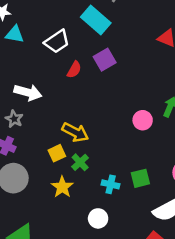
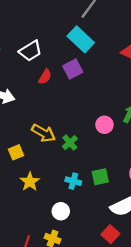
cyan rectangle: (96, 20) -> (81, 39), moved
yellow square: (57, 153) -> (16, 152), moved
green cross: (80, 162) -> (70, 143), moved

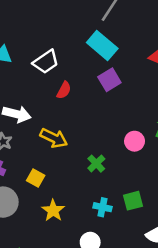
purple square: (73, 69) -> (109, 80), moved
yellow arrow: (44, 133) -> (54, 138), moved
yellow square: (16, 152) -> (36, 178), turned -35

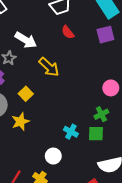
red semicircle: (64, 90) -> (68, 32), turned 96
green cross: (96, 164) -> (101, 114), moved
yellow star: (53, 210) -> (20, 122), moved

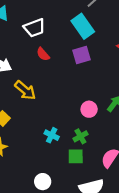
cyan cross: (71, 132) -> (52, 135), moved
white circle: (53, 156) -> (43, 182), moved

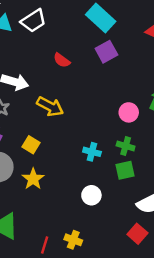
white trapezoid: (34, 28) -> (33, 21), moved
green cross: (80, 136) -> (126, 146), turned -32
white circle: (43, 182) -> (91, 195), moved

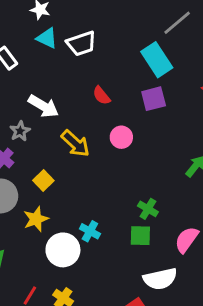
pink circle: (129, 112) -> (121, 137), moved
cyan cross: (92, 152) -> (90, 231), moved
white circle: (91, 195) -> (63, 250), moved, size x1.5

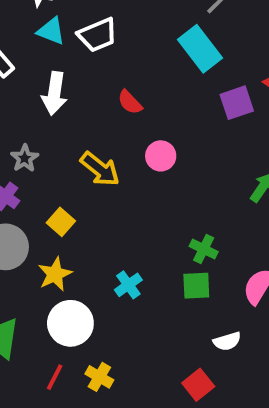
purple square: (154, 99) -> (237, 103), moved
white arrow: (43, 106) -> (54, 93), moved, turned 72
cyan cross: (90, 231) -> (128, 285), turned 30
white circle: (63, 250) -> (70, 323), moved
white semicircle: (160, 279) -> (227, 341), size x0.6

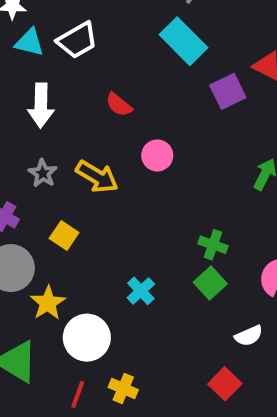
gray star: (25, 158) -> (43, 173), moved
yellow star: (55, 274) -> (48, 303), moved
green square: (196, 286) -> (210, 283), turned -32

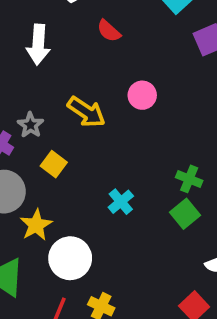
red semicircle: (119, 105) -> (109, 31), moved
gray star: (43, 173) -> (30, 125), moved
cyan cross: (141, 291) -> (121, 202), moved

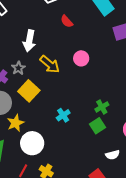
white arrow: (38, 45) -> (29, 41), moved
yellow square: (54, 164) -> (29, 91), size x1.5
green cross: (189, 179) -> (102, 107), turned 32

